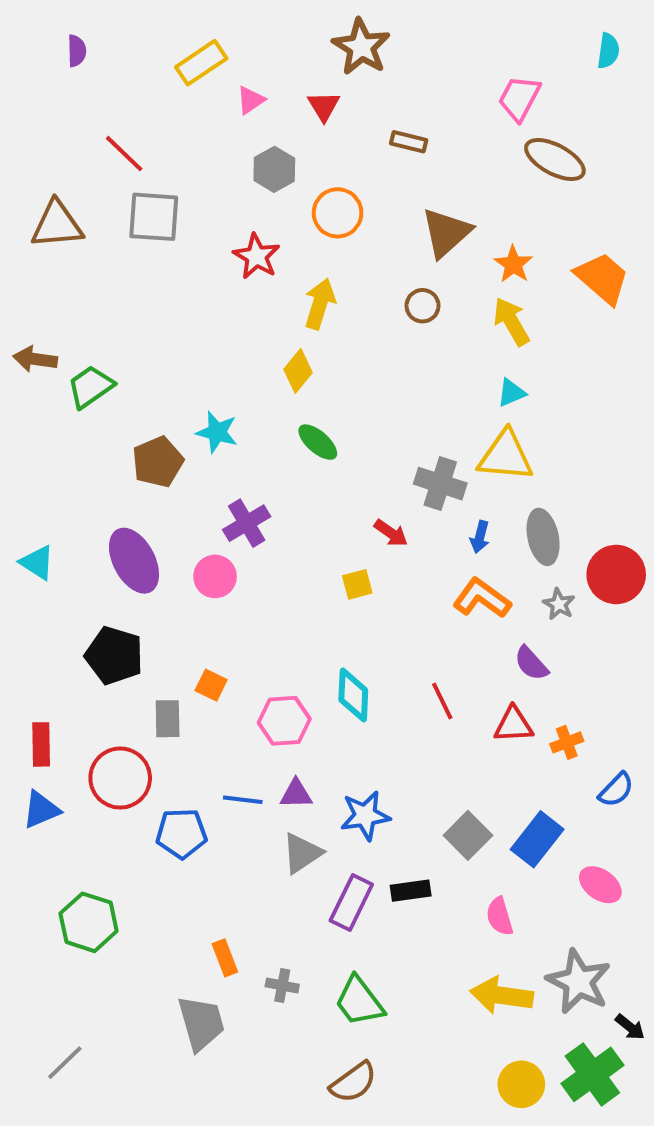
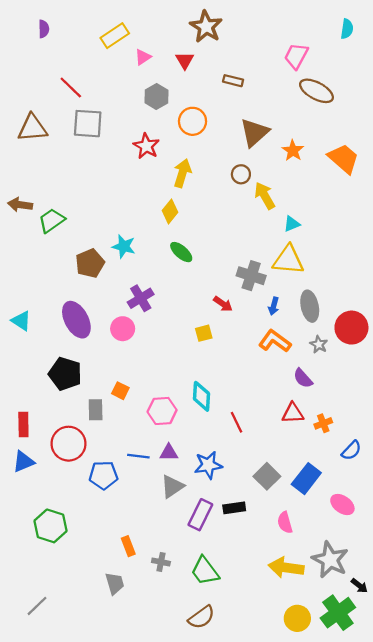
yellow arrow: (511, 322) -> (265, 196), moved
red line: (442, 701) -> (236, 422), moved
gray trapezoid: (201, 1023) -> (115, 583), size x0.7

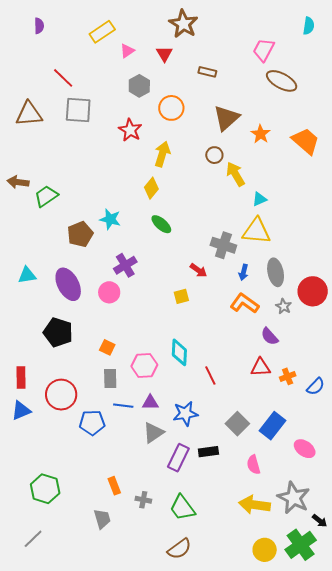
cyan triangle: (21, 321) -> (27, 275), moved, turned -42
gray rectangle: (96, 410) -> (110, 378), moved
blue semicircle: (351, 450) -> (316, 387), moved
green hexagon: (50, 526) -> (45, 489), moved

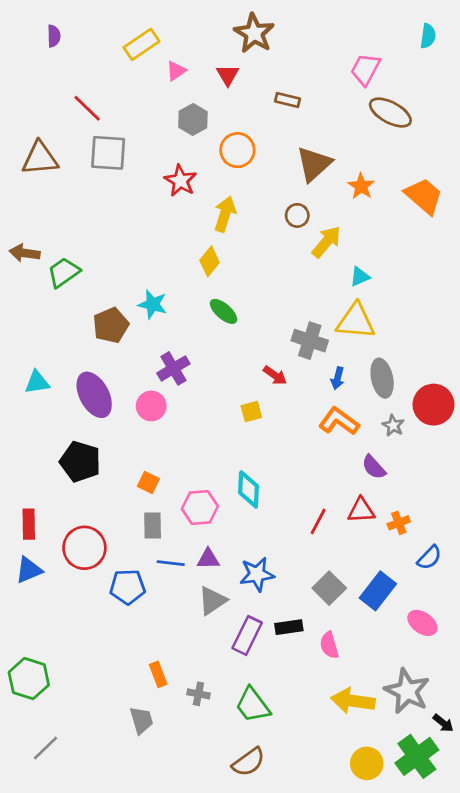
yellow arrow: (235, 174) -> (326, 242), turned 70
red line: (210, 375) -> (318, 521), moved, turned 54
blue semicircle: (316, 387) -> (429, 558), moved
pink semicircle: (254, 465) -> (329, 645), moved
green hexagon: (45, 489) -> (29, 679), moved

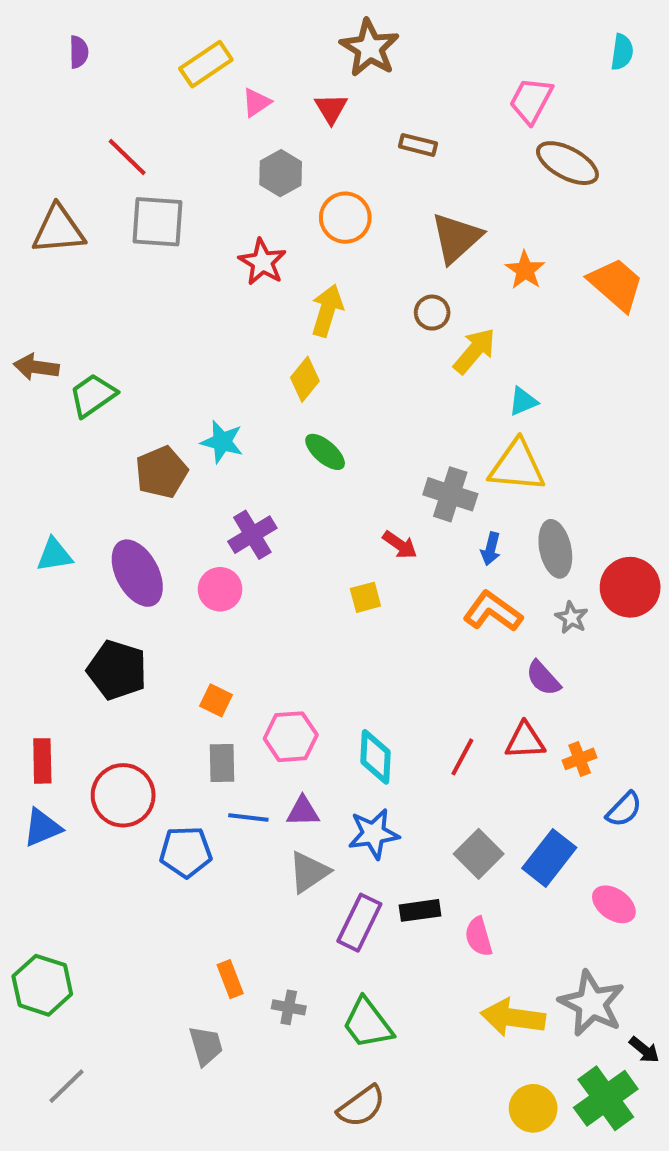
cyan diamond: (249, 489) -> (376, 757), moved

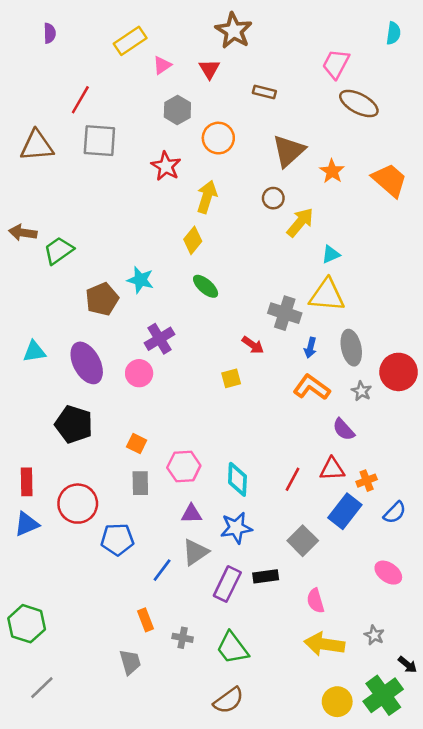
red line: (127, 157) -> (80, 100), turned 76
blue line: (248, 817) -> (162, 570), moved, turned -60
blue rectangle: (549, 858) -> (345, 511), moved
pink semicircle: (479, 937) -> (315, 601), moved
gray star: (592, 1003) -> (374, 635), size x0.5

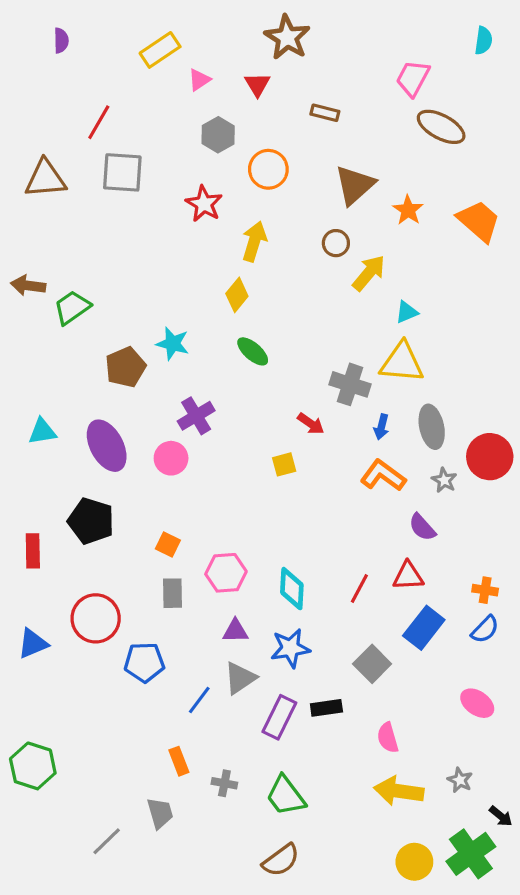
orange cross: (367, 481) -> (485, 590), moved, turned 30
red rectangle: (27, 482) -> (33, 551), moved
gray line: (42, 688) -> (107, 841), moved

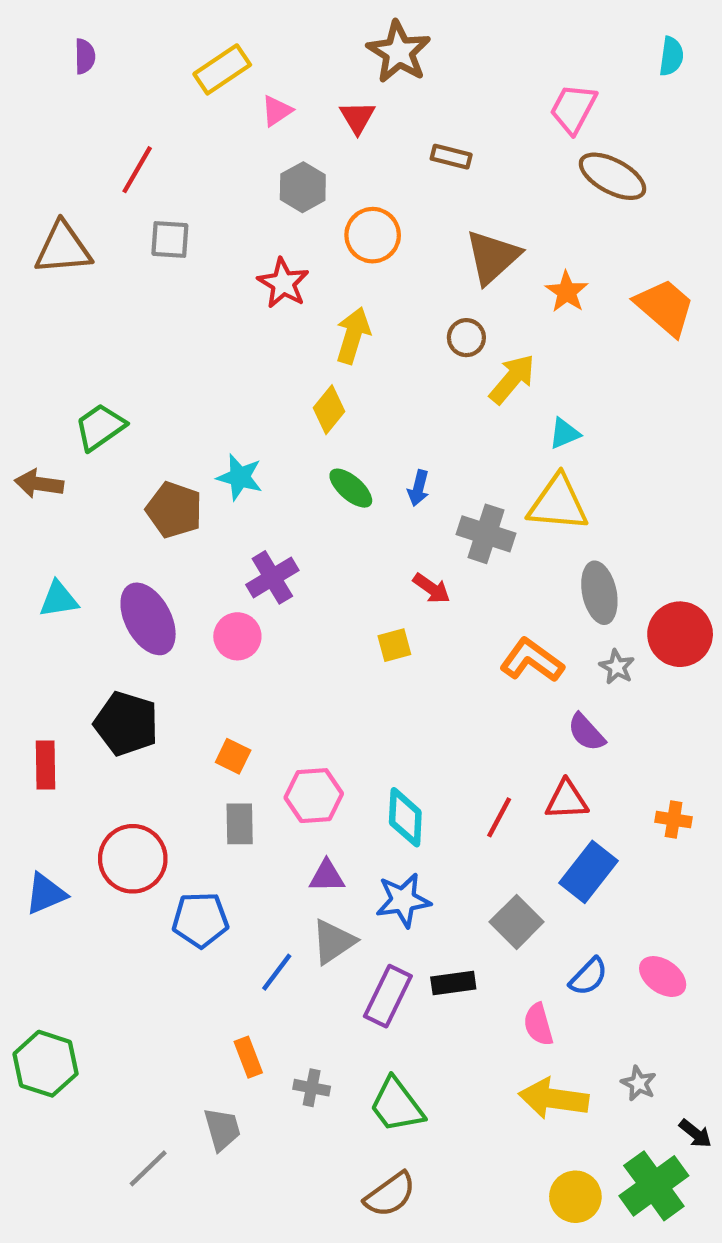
gray square: (122, 172) -> (170, 239), size x0.7
brown arrow: (28, 285) -> (39, 484), moved
brown pentagon: (125, 367) -> (174, 510), turned -30
blue arrow: (381, 427) -> (418, 488), moved
blue semicircle: (485, 629) -> (588, 977), moved

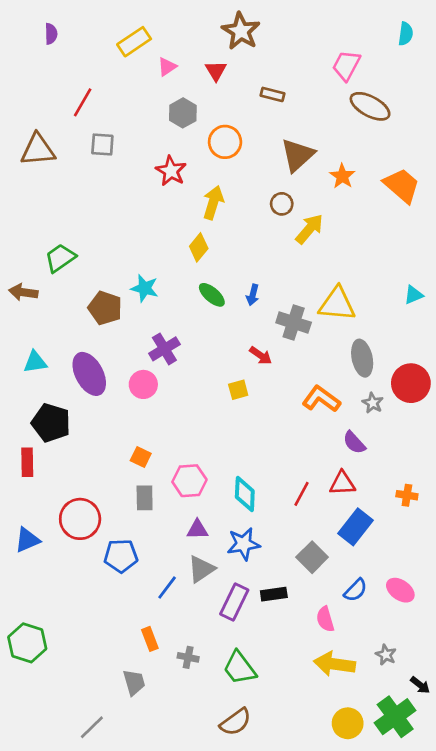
cyan triangle: (565, 434) -> (414, 295), moved
black pentagon: (126, 724) -> (51, 423), moved
gray line: (148, 1168) -> (92, 727), moved

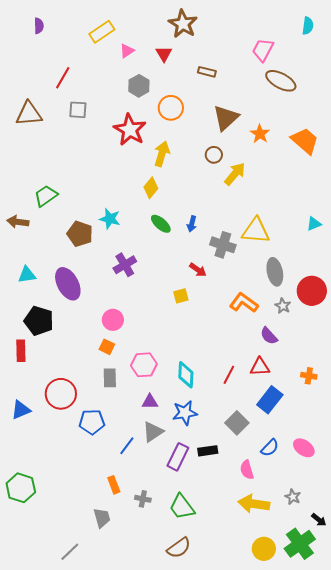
red star: (171, 171) -> (130, 130), size x1.4
pink circle: (143, 384) -> (113, 320), moved

